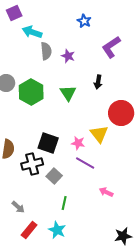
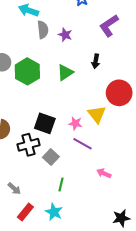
green triangle: (68, 93) -> (65, 72), turned 30

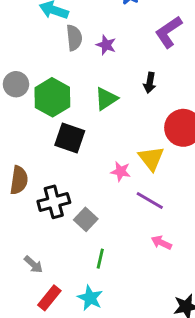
black square: (45, 123) -> (70, 138), moved
purple line: (82, 144) -> (150, 200), moved

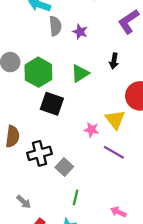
pink arrow: (161, 243) -> (118, 212), moved

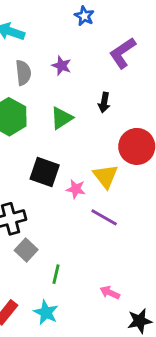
gray semicircle: (55, 26) -> (23, 73), moved
black square: (52, 104) -> (45, 172), moved
gray square: (64, 167) -> (26, 250), moved

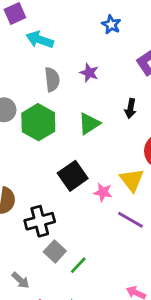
black square: (45, 172) -> (73, 176), turned 36
green line: (56, 274) -> (78, 265), moved, turned 30

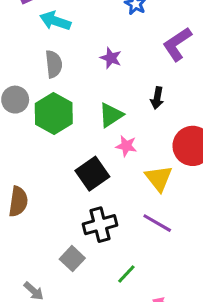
gray semicircle: (52, 80) -> (54, 64), moved
pink star: (103, 192) -> (126, 146), moved
black cross: (40, 221) -> (100, 225), moved
green line: (78, 265) -> (126, 274), moved

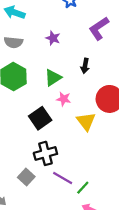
gray semicircle: (54, 64) -> (13, 42), turned 102
purple line: (157, 223) -> (63, 178), moved
green line: (126, 274) -> (83, 188), moved

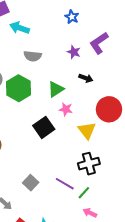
purple star: (53, 38) -> (74, 52), moved
gray semicircle: (13, 42) -> (33, 56), moved
black arrow: (85, 66) -> (86, 78), turned -80
black cross: (45, 153) -> (89, 164), moved

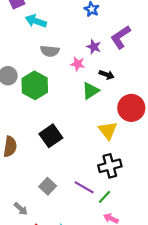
green triangle: (56, 89) -> (91, 91), moved
pink star: (66, 109) -> (78, 64), moved
black square: (44, 127) -> (51, 136), moved

